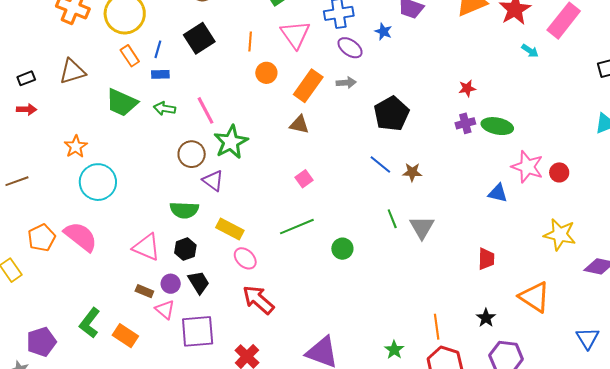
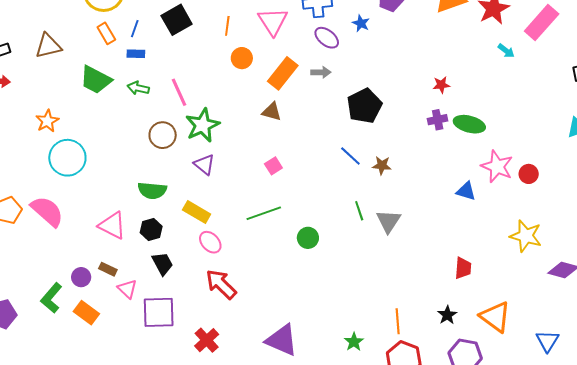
purple triangle: (213, 181) -> (204, 164), moved
red trapezoid: (486, 259) -> (463, 268), moved
purple circle: (171, 284) -> (81, 277), moved
orange triangle: (534, 297) -> (495, 317), moved

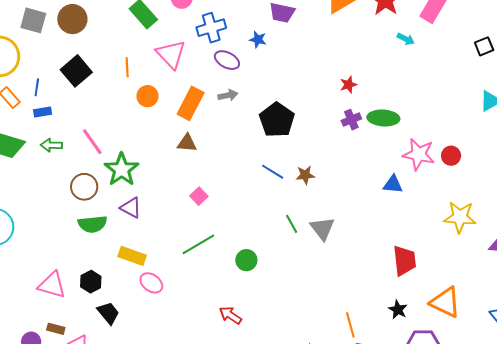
green semicircle: (152, 190) -> (92, 224), moved
red trapezoid: (463, 268) -> (404, 261), size x1.4
red arrow: (221, 284) -> (230, 315), moved, size x0.7

